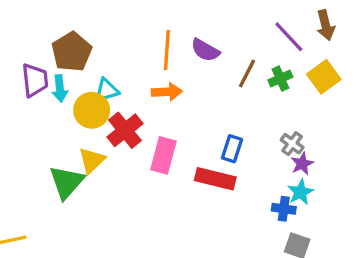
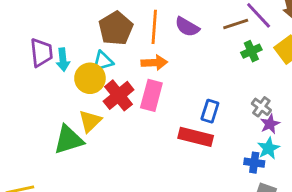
brown pentagon: (72, 52) -> (116, 28), moved
brown line: (247, 74) -> (236, 24), moved, turned 45
pink rectangle: (163, 155) -> (151, 95), moved
green triangle: (67, 182) -> (69, 140), turned 32

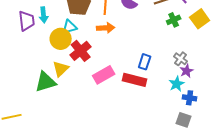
cyan arrow: (63, 60) -> (44, 15), moved
pink rectangle: (151, 95) -> (104, 75), moved, turned 45
cyan star: (269, 148) -> (177, 84), moved
blue cross: (254, 163) -> (190, 98), moved

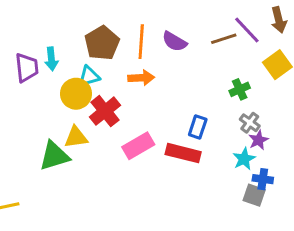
green cross: (174, 20) -> (240, 89), moved
yellow triangle: (61, 69) -> (76, 137), turned 36
gray square: (184, 120) -> (254, 195), moved

